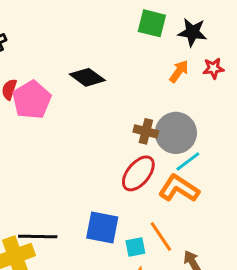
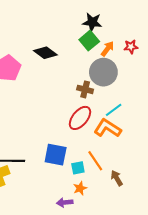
green square: (152, 23) -> (89, 41), moved, turned 36
black star: (192, 32) -> (92, 22), moved
gray circle: (176, 133) -> (103, 72), moved

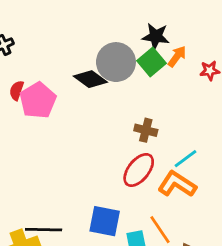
orange arrow: (107, 49) -> (177, 56), moved
gray circle: (103, 72) -> (116, 62), moved

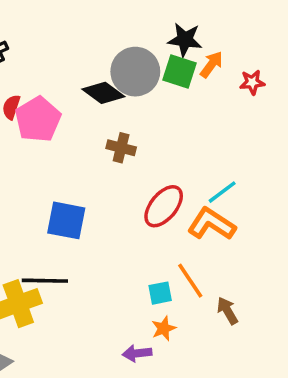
green square: (151, 62) -> (180, 72), turned -32
brown cross: (146, 130) -> (121, 148), moved
blue square: (105, 221) -> (66, 220), moved

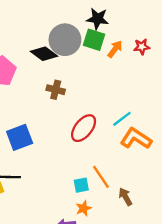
orange arrow: (211, 64) -> (115, 49), moved
blue square: (66, 220) -> (20, 137), turned -32
orange L-shape: (211, 224) -> (136, 139), moved

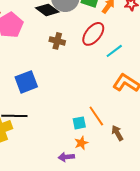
cyan line: (122, 119) -> (114, 51), moved
red ellipse: (84, 128) -> (93, 34), moved

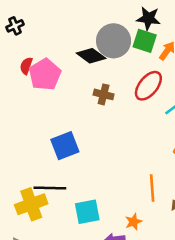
orange line: (96, 116) -> (152, 188), turned 30
cyan square: (79, 123) -> (87, 212), moved, size x1.5

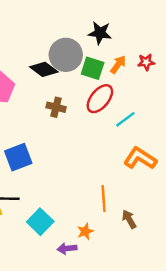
green square: (145, 41) -> (93, 68), moved
cyan square: (87, 212) -> (40, 222), turned -35

